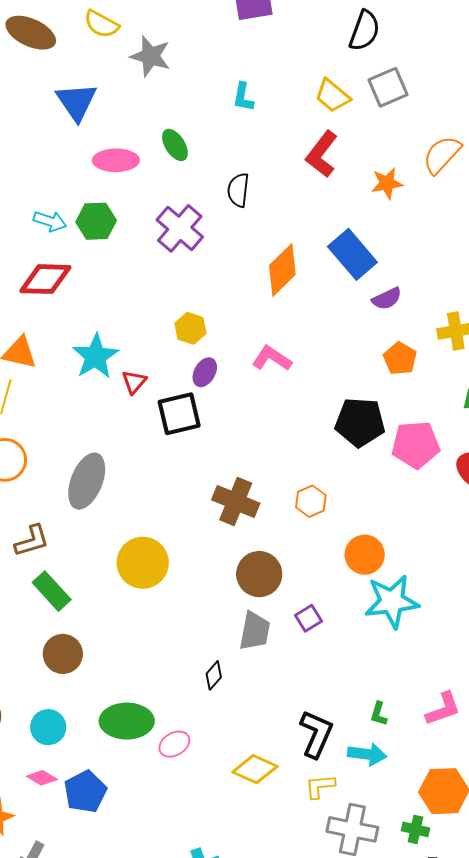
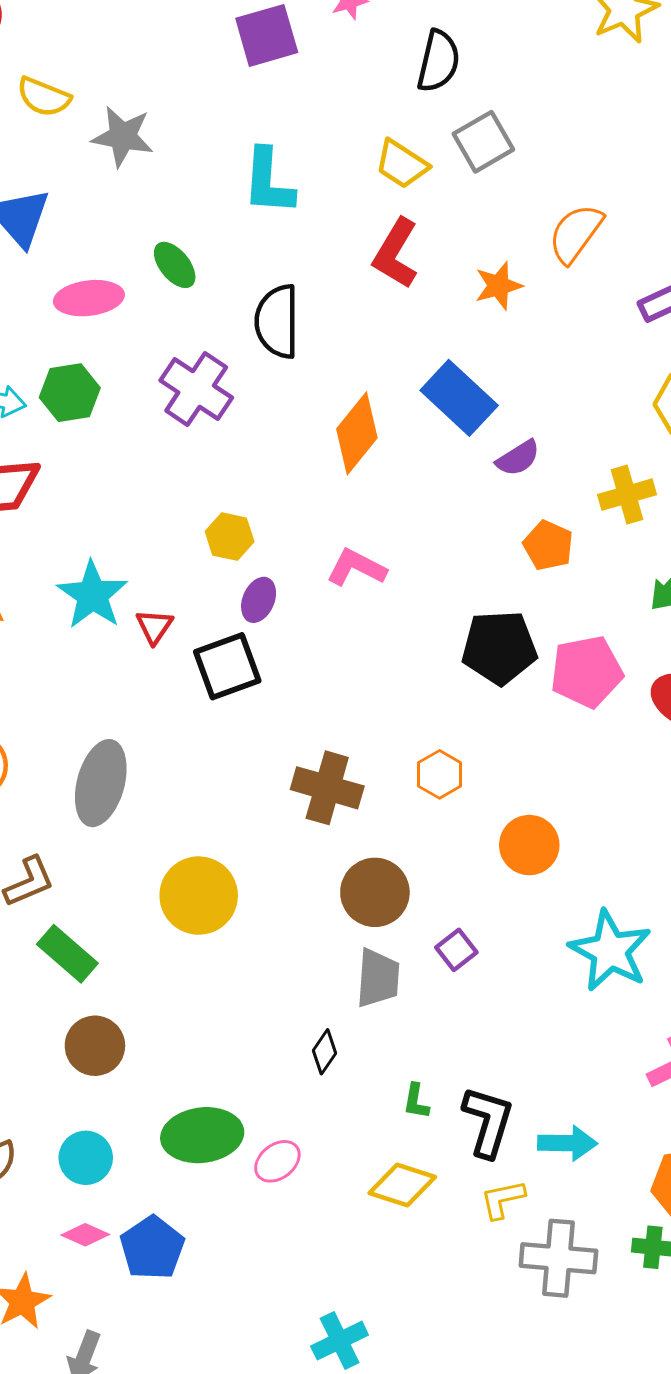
cyan L-shape: (243, 97) -> (268, 182), size x1.6
black semicircle: (238, 190) -> (277, 321), size x1.4
cyan star: (392, 601) -> (610, 951), moved, turned -30
green L-shape: (379, 714) -> (416, 1101), moved

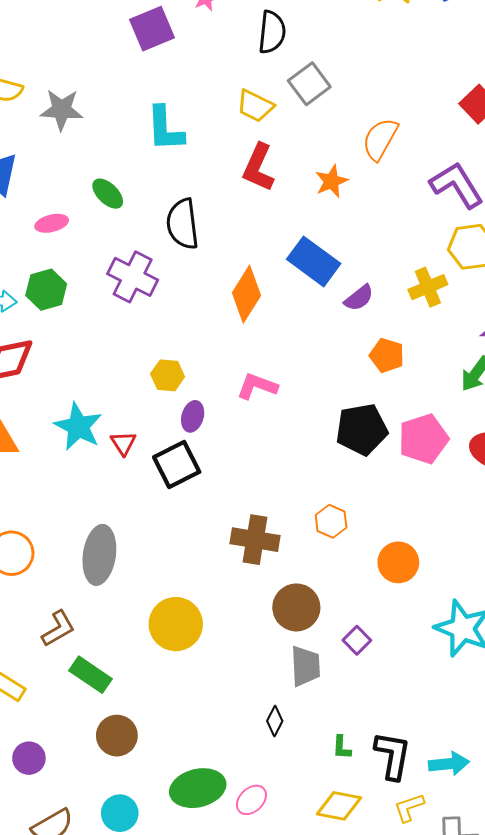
pink ellipse: (89, 298) -> (52, 223), size x0.7
yellow cross: (627, 495) -> (428, 287), moved

